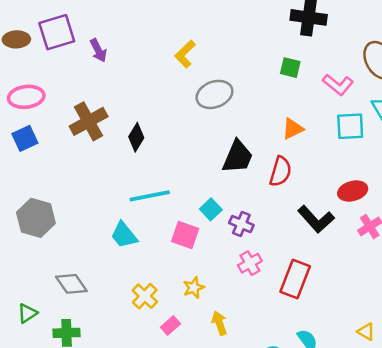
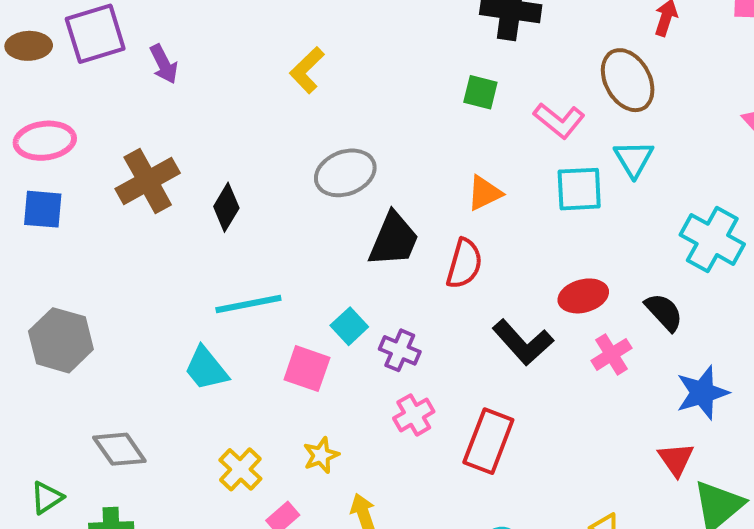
gray ellipse: (214, 94) -> (345, 173), moved
blue square: (25, 138) -> (43, 209), turned 30

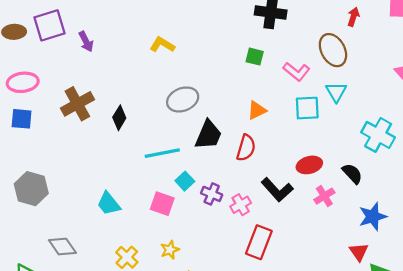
yellow L-shape: (307, 70) -> (162, 45), turned 75
cyan line: (248, 304) -> (162, 153), moved
pink cross: (414, 415) -> (241, 205), moved

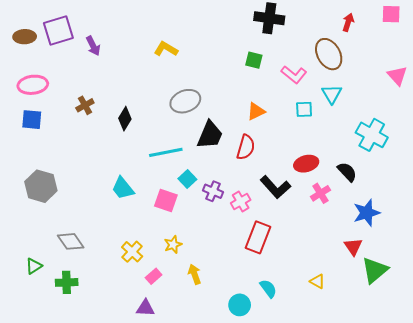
brown cross: (77, 104) -> (85, 105), size x0.6
cyan square: (307, 108) -> (304, 109), size x0.7
cyan trapezoid: (109, 204) -> (123, 188), moved

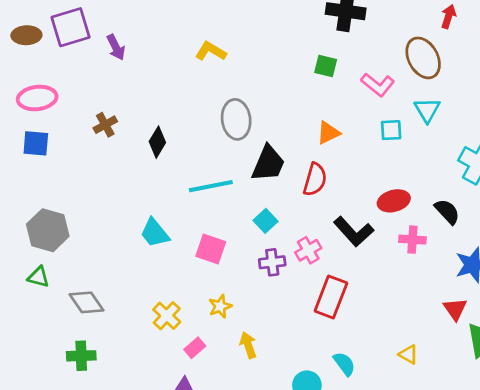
gray ellipse: (185, 101) -> (236, 119), turned -76
cyan square: (187, 179) -> (266, 221), moved
purple cross: (213, 191) -> (272, 262), moved, turned -30
pink cross: (320, 193) -> (412, 240), turned 36
green triangle: (34, 266) -> (38, 277), moved, turned 48

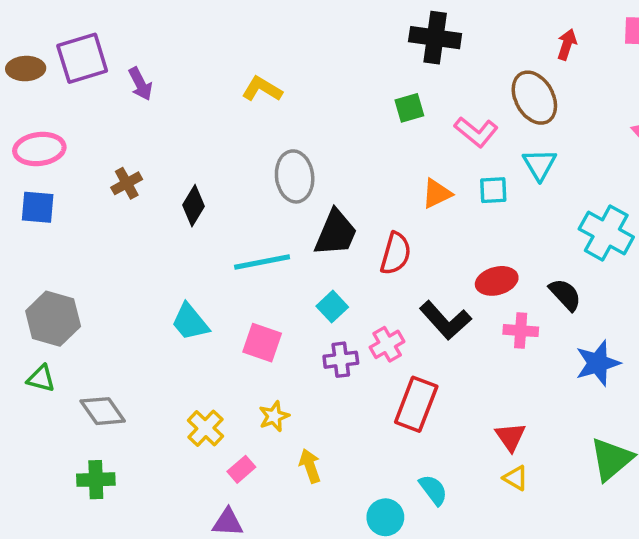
green square: (326, 66) -> (409, 108), turned -30
orange triangle: (328, 133) -> (437, 194), moved
red triangle: (455, 309) -> (510, 437), moved

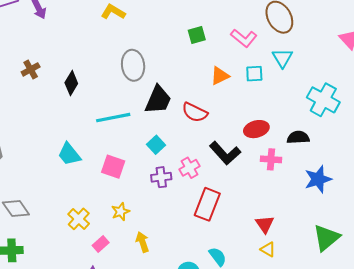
green square: (409, 108) -> (197, 35), moved
red semicircle: (396, 254) -> (195, 112), turned 100
black semicircle: (565, 295) -> (298, 137), turned -50

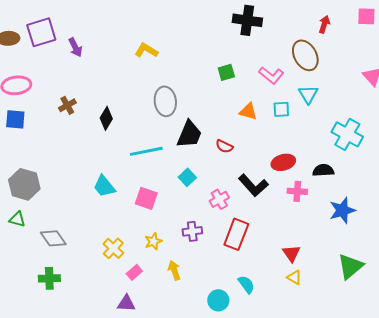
orange triangle: (220, 76) -> (248, 111), turned 42
red semicircle: (195, 112) -> (224, 146), size x0.7
purple cross: (161, 177) -> (192, 231), moved

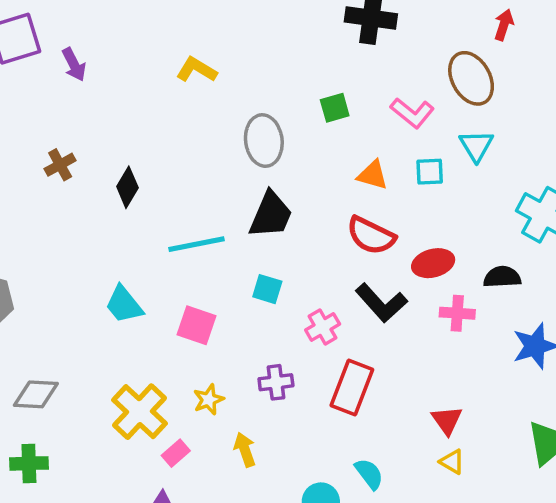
gray ellipse: (165, 101) -> (264, 141), moved
red semicircle: (224, 146) -> (371, 236), moved, size x1.6
cyan square: (187, 177) -> (267, 289), turned -30
gray diamond: (53, 238) -> (36, 394), turned -52
yellow cross: (113, 248) -> (140, 412), size x1.5

